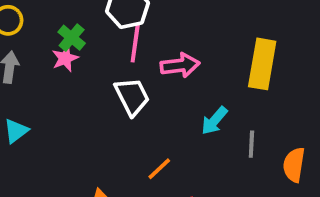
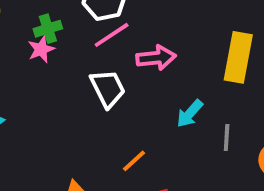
green cross: (72, 38) -> (48, 29), turned 32
pink line: (135, 43) -> (112, 35), turned 48

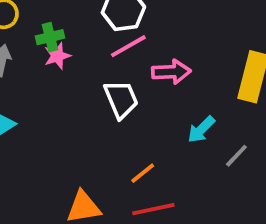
green cross: (48, 29) -> (50, 37), moved
gray line: (227, 137) -> (236, 156), turned 36

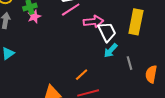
white trapezoid: (121, 99) -> (107, 32), moved
gray line: (236, 156) -> (129, 63), turned -56

